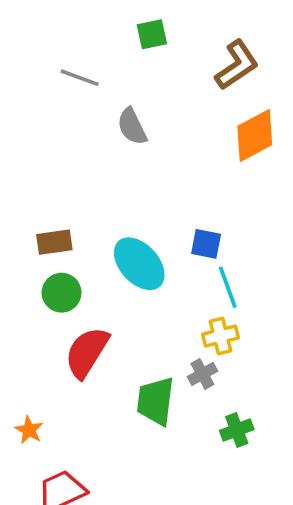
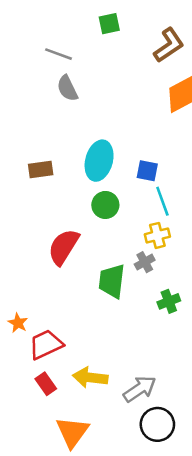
gray semicircle: (132, 126) -> (67, 88), moved
cyan ellipse: (139, 264) -> (99, 161), moved, turned 57
green circle: (62, 293) -> (105, 205), moved
orange star: (29, 430) -> (18, 323), moved

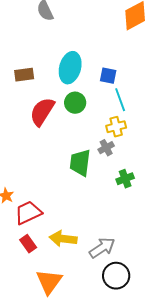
red semicircle: (64, 247) -> (42, 112), moved

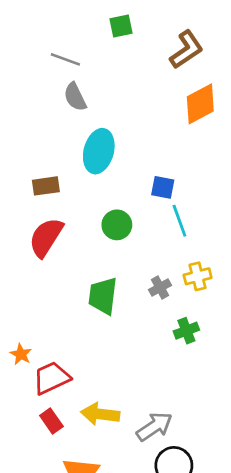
cyan ellipse: (70, 68) -> (99, 151), moved
red semicircle: (42, 112) -> (46, 237), moved
yellow cross: (116, 127) -> (198, 276), moved
green trapezoid: (80, 163) -> (103, 296), moved

